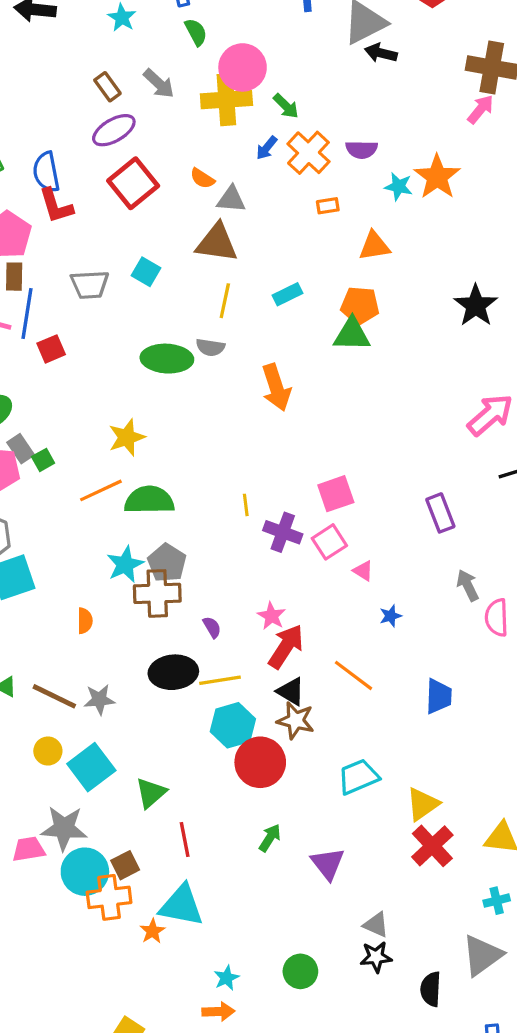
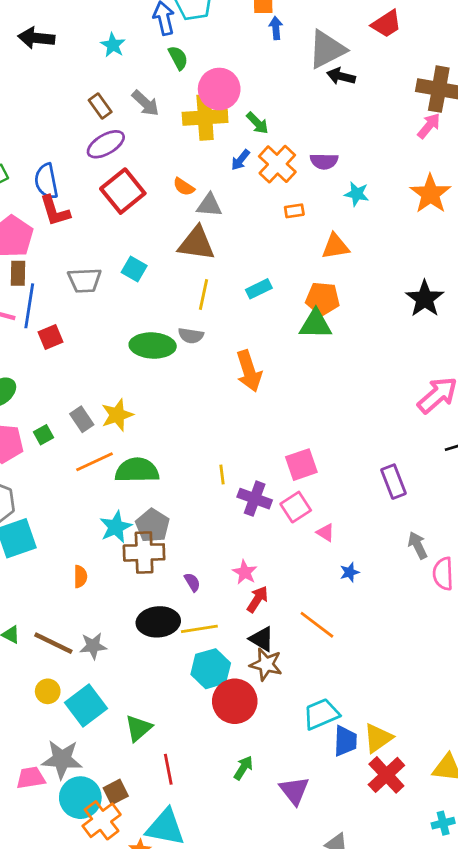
orange star: (437, 177) -> (430, 194), moved
gray rectangle: (21, 449) -> (82, 419), moved
red arrow: (286, 646) -> (257, 599), size x0.7
blue trapezoid: (439, 696) -> (345, 741), moved
orange cross: (109, 897) -> (102, 820), turned -30

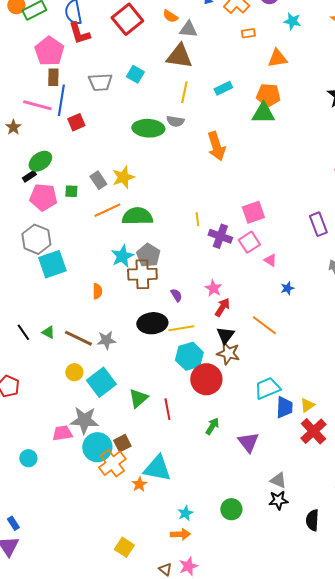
green square: (43, 435) -> (71, 191), turned 32
black triangle: (262, 639) -> (225, 335), turned 36
yellow triangle: (378, 738) -> (307, 405), size x0.7
red line: (168, 769) -> (167, 409), moved

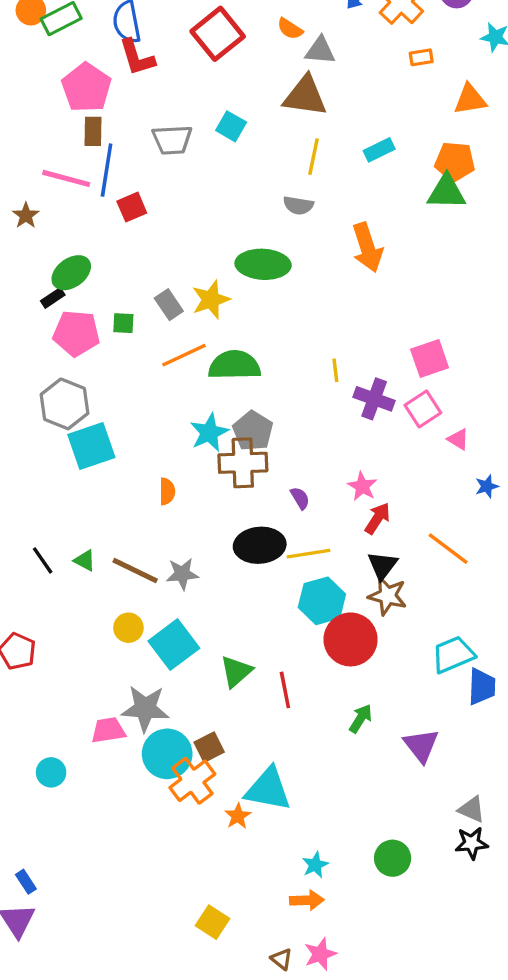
green ellipse: (148, 128) -> (263, 264), moved

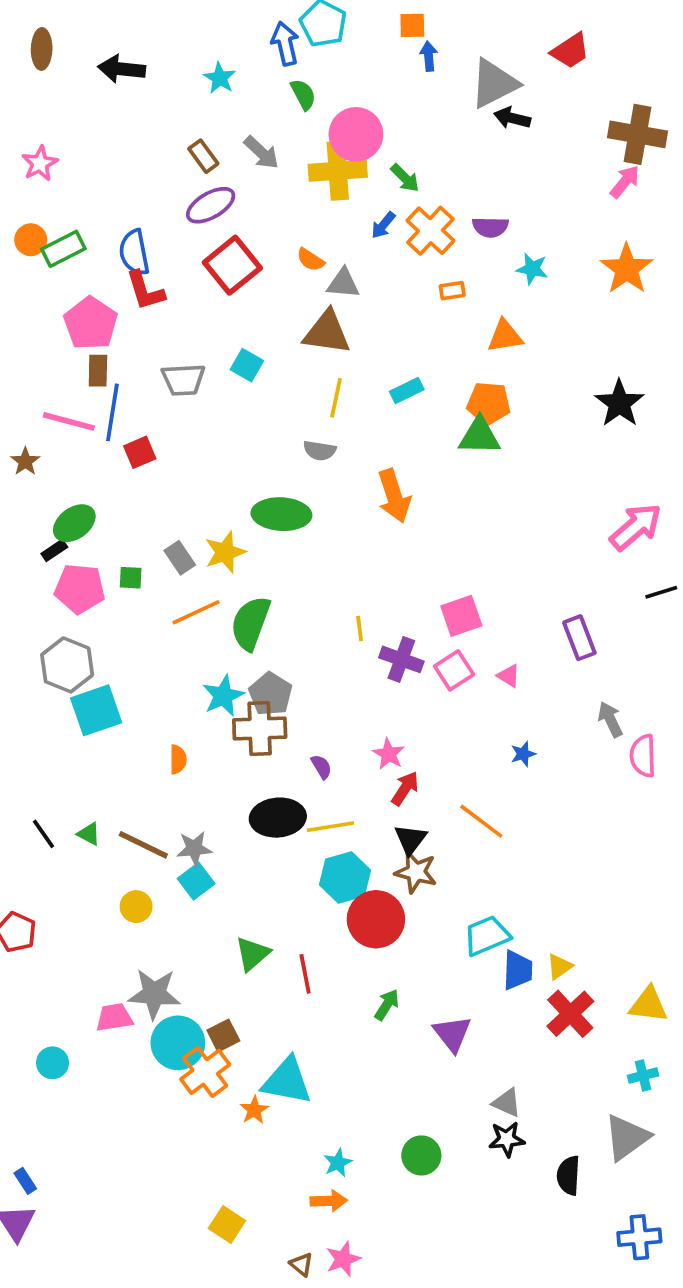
green semicircle: (234, 365) -> (251, 623), turned -69
pink triangle: (458, 439) -> (509, 676), moved
cyan square: (174, 645) -> (196, 881), moved, size x0.7

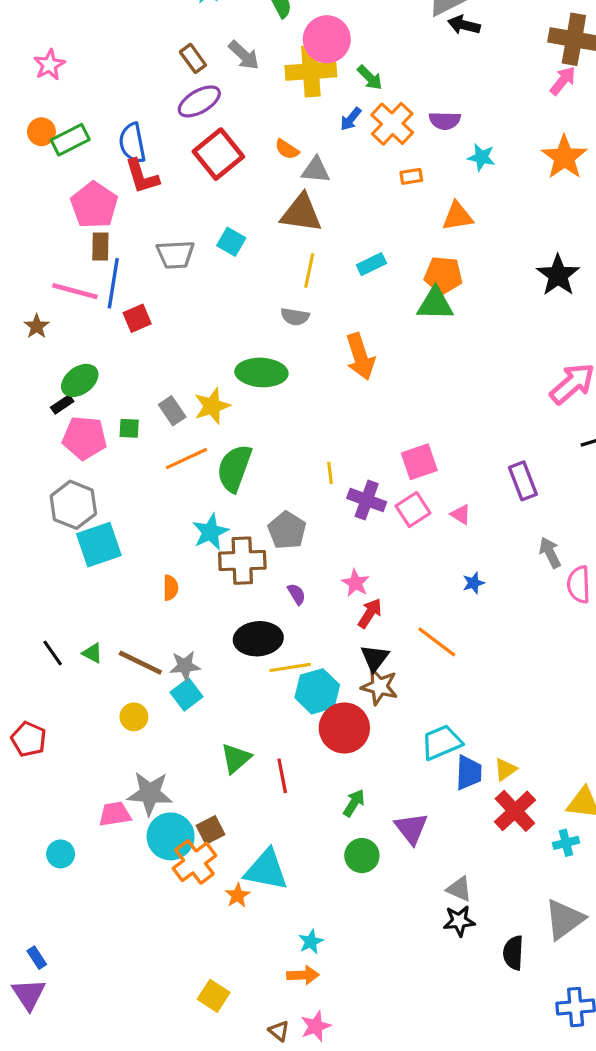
gray pentagon: (271, 694) -> (287, 530), moved
yellow line: (331, 827) -> (290, 667), moved
cyan cross: (643, 1076) -> (566, 843), moved
green circle: (421, 1155) -> (362, 856), moved

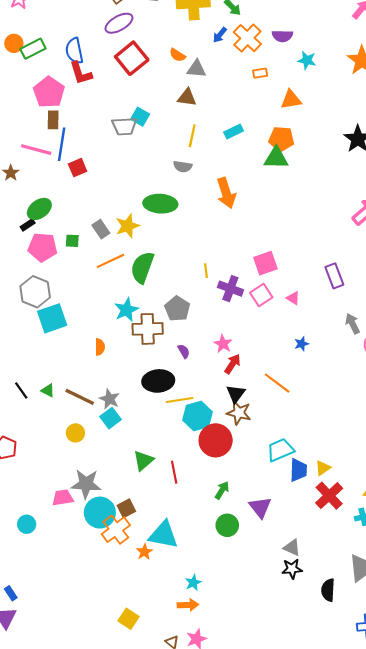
brown triangle: (301, 213) -> (187, 98), size x0.7
gray trapezoid: (175, 255) -> (124, 126), moved
gray star: (185, 666) -> (109, 399), turned 30

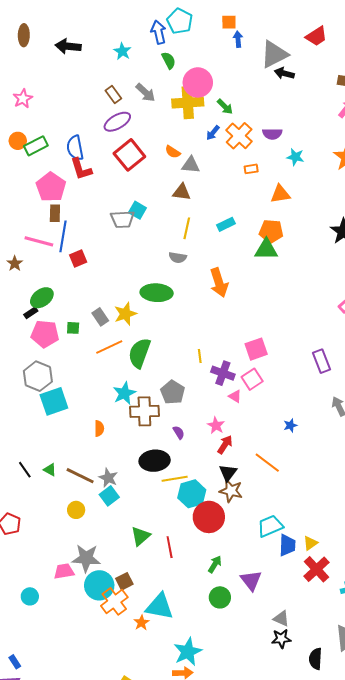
pink triangle: (293, 298) -> (235, 396), moved
cyan star: (193, 583) -> (188, 652), size x1.8

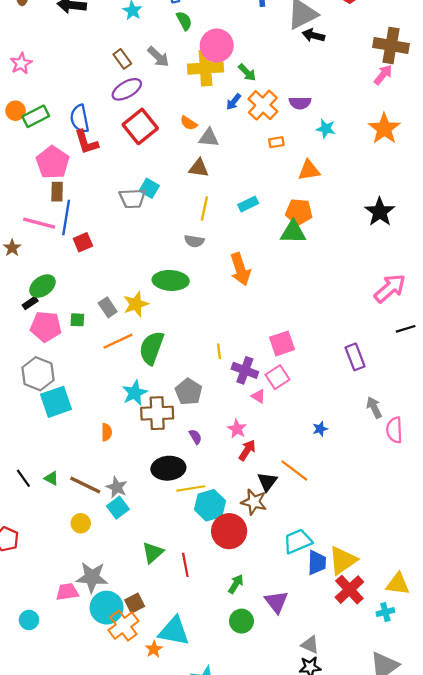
black triangle: (228, 473) -> (267, 482), moved
yellow triangle: (310, 543) -> (343, 560), size x1.8

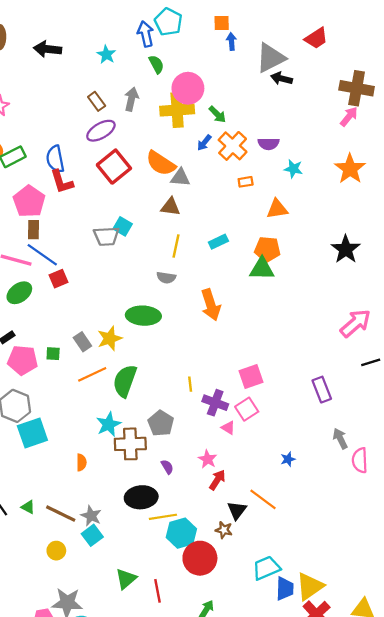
gray arrow: (158, 57) -> (131, 99), turned -120
orange semicircle: (189, 123) -> (161, 163), size x1.8
blue line: (66, 217) -> (42, 255), turned -64
green ellipse: (42, 286) -> (19, 293), moved
brown star: (254, 502) -> (224, 530), size x0.7

